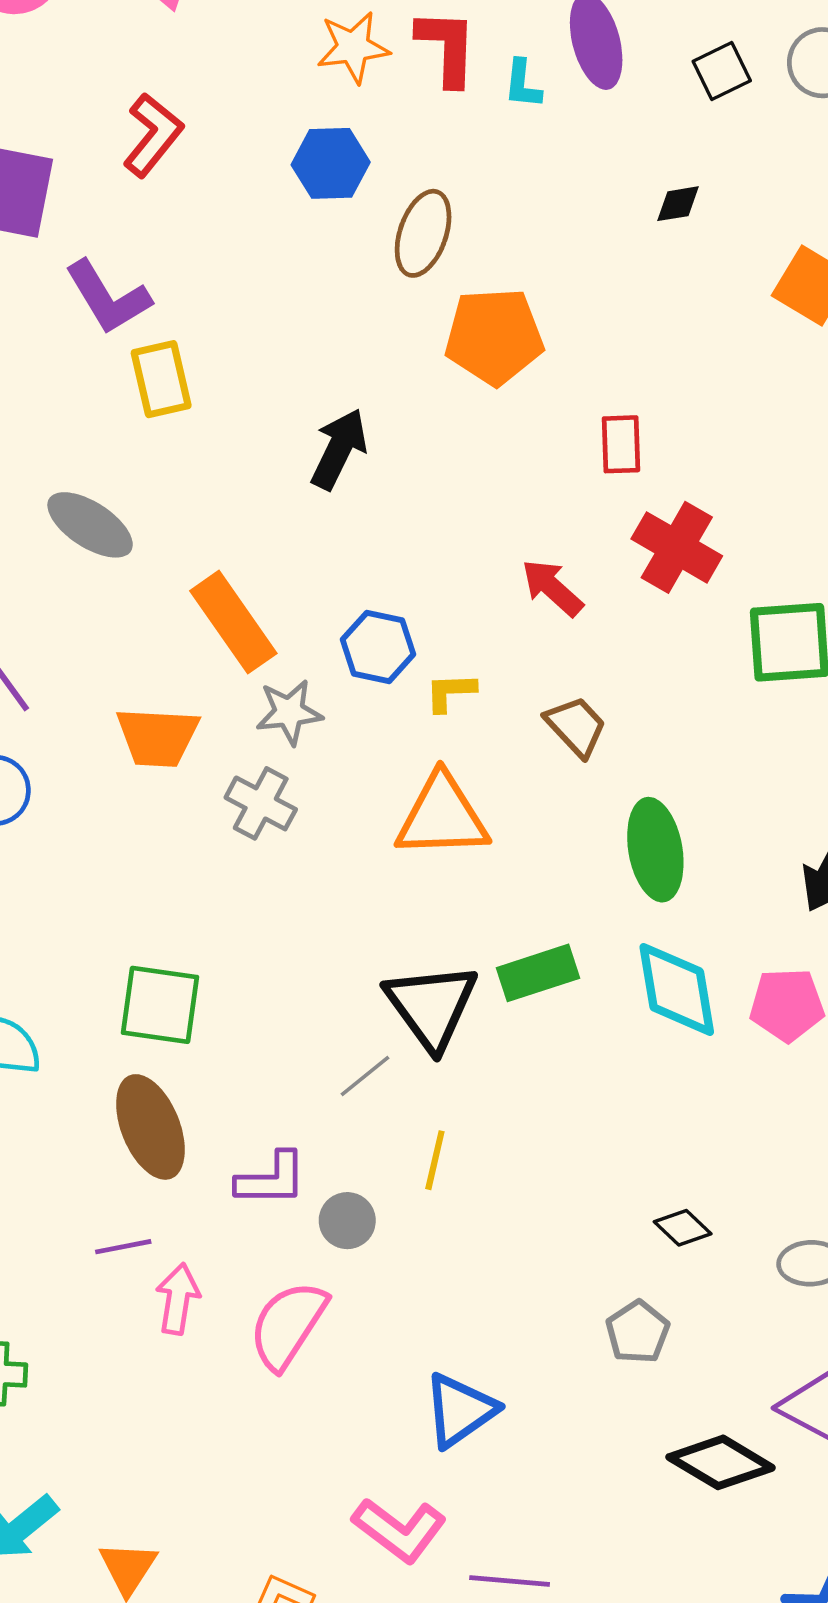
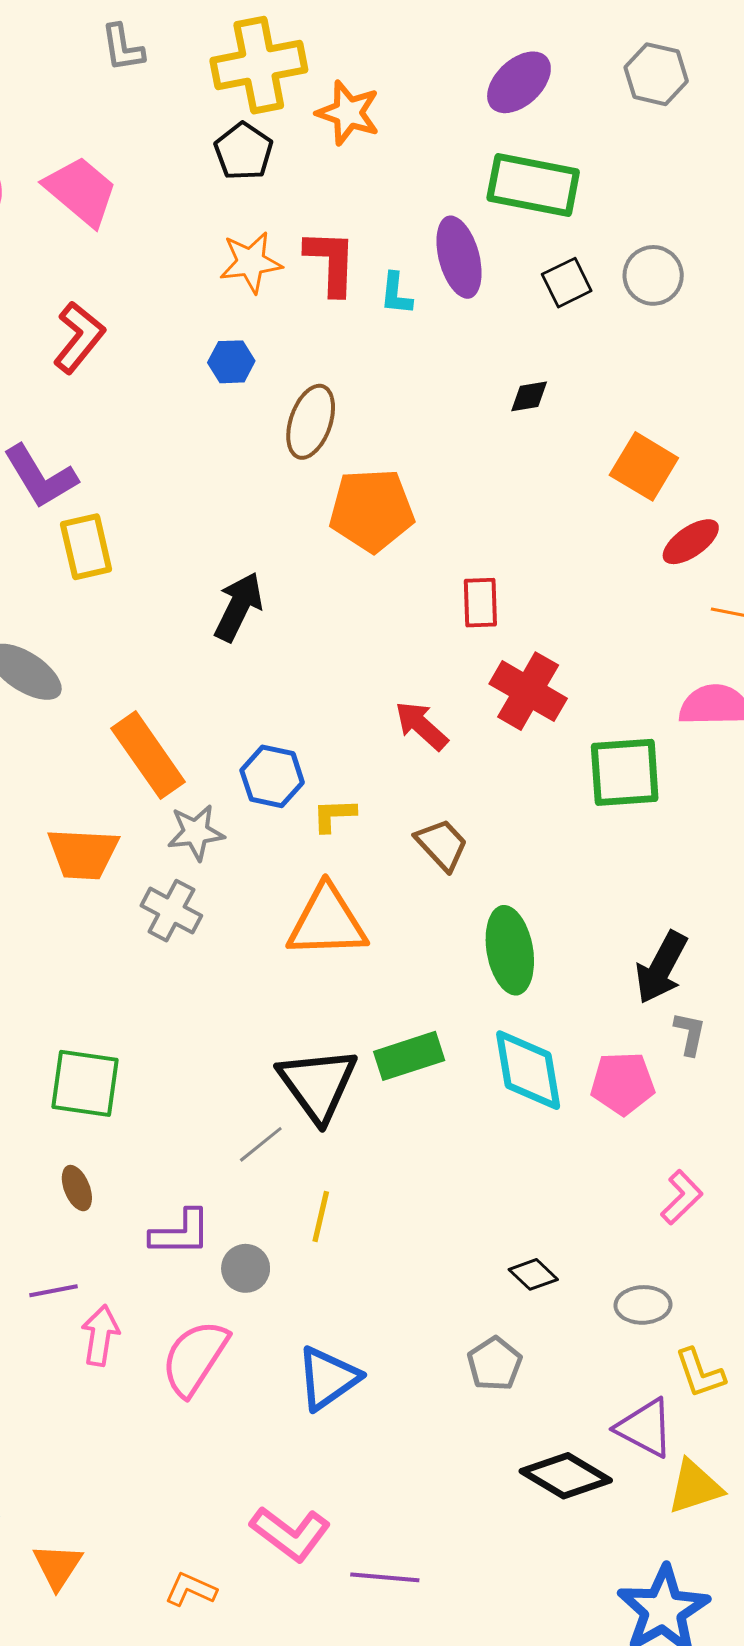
blue hexagon: (331, 163) -> (231, 362), size x0.7
brown ellipse: (150, 1127) -> (77, 1188), size x0.5
blue triangle: (460, 1410) -> (328, 1378), moved

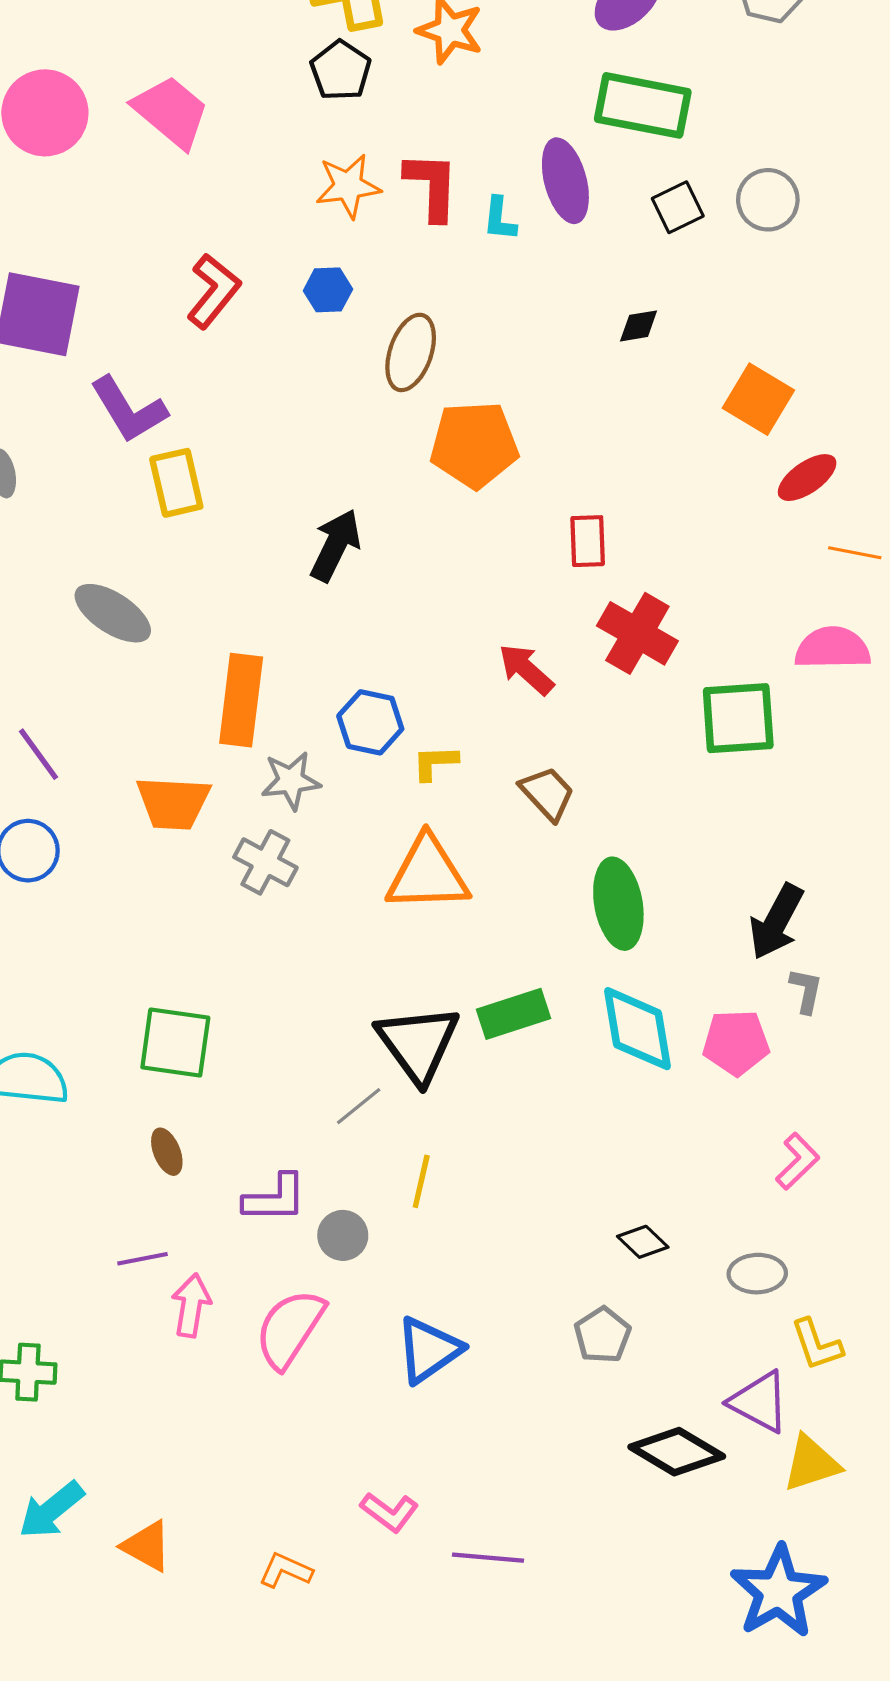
red L-shape: (79, 337) -> (213, 291), moved
orange rectangle: (148, 755) -> (241, 700), turned 42
pink L-shape: (290, 1534) -> (389, 1512), size x0.7
orange triangle: (58, 1566) -> (147, 1546), turned -34

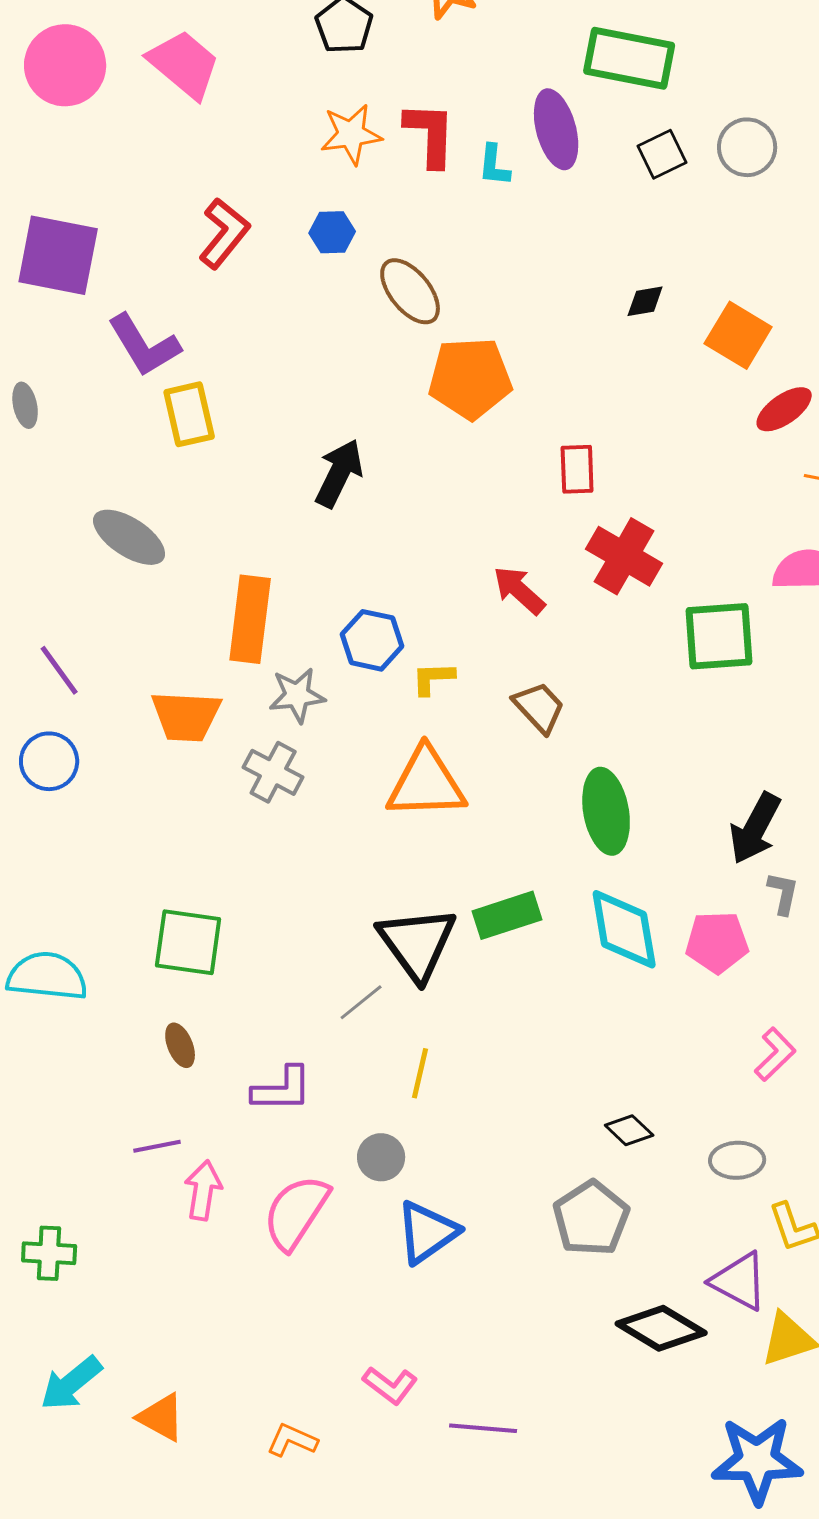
black diamond: (639, 326) -> (645, 301), moved
brown ellipse: (411, 352) -> (410, 291), turned -58
gray circle: (343, 1235) -> (381, 1157), moved
gray pentagon: (602, 1335) -> (591, 1218), size x1.4
blue star: (778, 1592) -> (757, 1460), turned 30

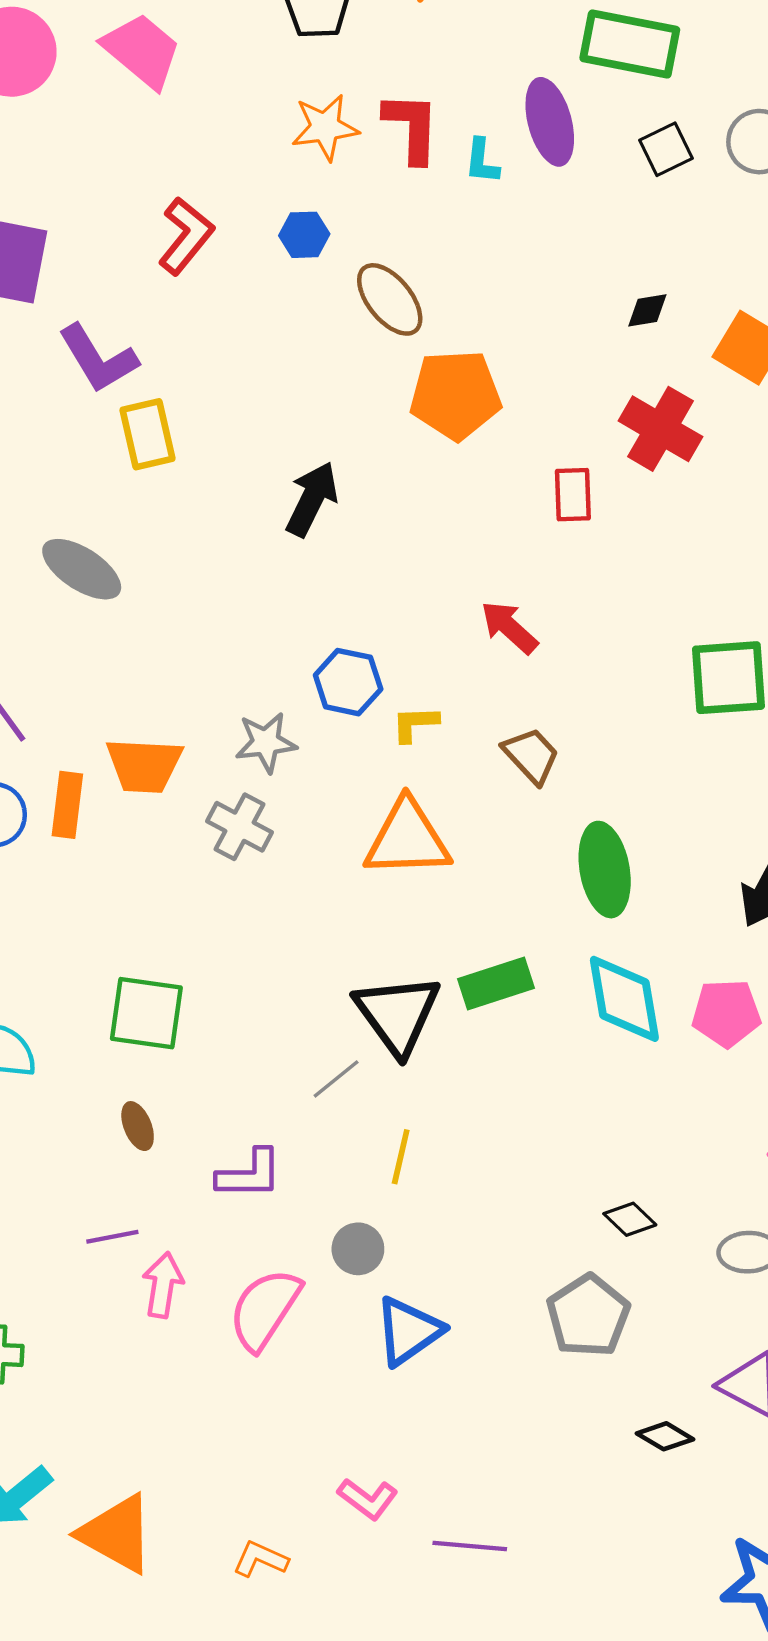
red cross: (624, 556) -> (661, 429), moved
orange rectangle: (250, 619) -> (67, 805), moved, size x0.7
black diamond: (661, 1328) -> (665, 1436), size x0.6
orange triangle: (161, 1417) -> (117, 1534), size x1.5

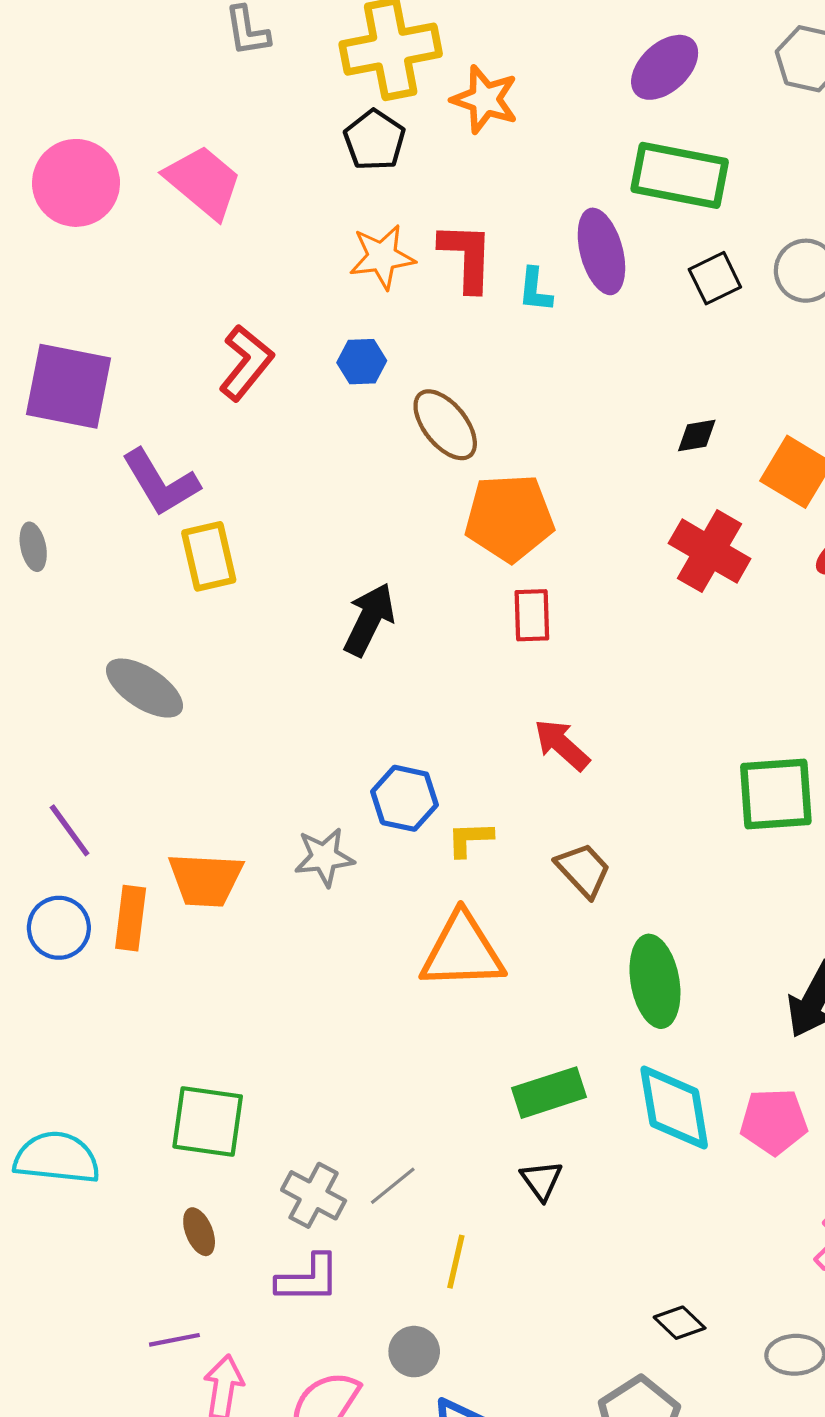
red rectangle: (573, 495) -> (532, 615), moved
gray cross: (240, 827) -> (314, 1195), moved
black triangle: (397, 1014) -> (542, 1180), moved, size x0.5

